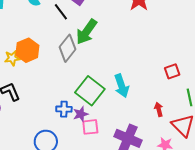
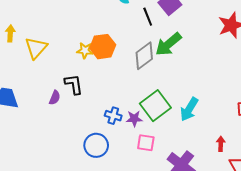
cyan arrow: (121, 86) -> (189, 109), turned 35
blue cross: (64, 109) -> (113, 116), moved
purple star: (81, 114) -> (134, 119), moved

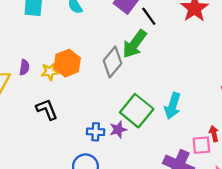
black line: (148, 17) -> (149, 16), moved
purple semicircle: (55, 98) -> (24, 67), moved
pink square: (146, 143) -> (201, 145), moved

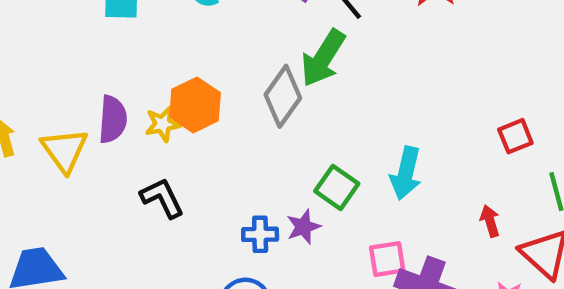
purple semicircle: (24, 67) -> (113, 119), size x1.5
green square: (137, 111) -> (337, 187), size x0.7
pink square: (201, 145) -> (387, 259), moved

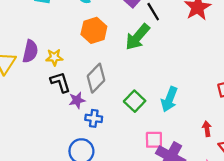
gray diamond: (283, 96) -> (96, 78), moved
orange hexagon: (195, 105) -> (94, 30), moved
black L-shape: (162, 198) -> (60, 82), moved
purple star: (303, 227) -> (77, 100), moved

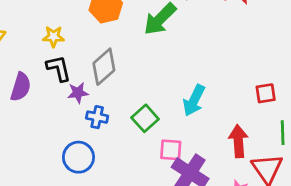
purple semicircle: (30, 51) -> (21, 87), moved
green square: (135, 101) -> (145, 118), moved
red arrow: (207, 129) -> (238, 141), size x1.6

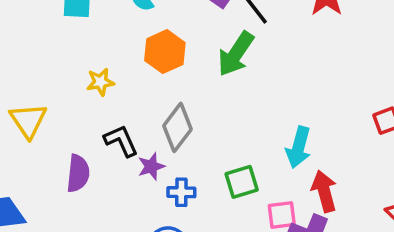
yellow star: (53, 37) -> (100, 82), moved
green square: (145, 118) -> (242, 182), turned 36
red arrow: (238, 141) -> (324, 191), moved

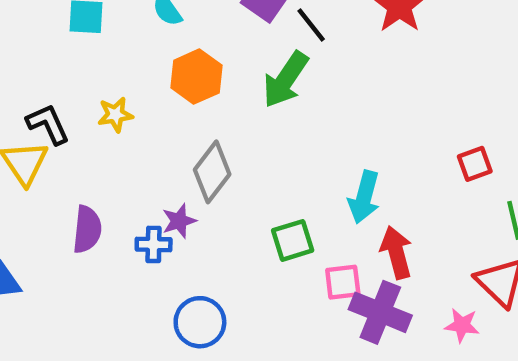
black L-shape: (121, 141) -> (48, 124), moved
blue cross: (181, 192) -> (154, 244), moved

